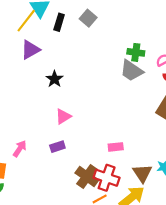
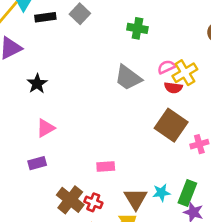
black rectangle: (59, 22) -> (45, 17), turned 63
green cross: (136, 52) -> (137, 28), moved
red cross: (107, 178) -> (93, 202), size x0.6

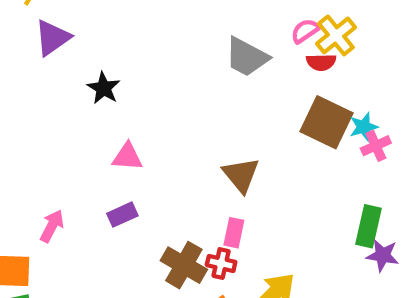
pink triangle: (46, 128) -> (127, 157), turned 42
pink rectangle: (106, 167) -> (234, 233), moved, turned -66
cyan star: (161, 193) -> (364, 127), moved
brown triangle: (136, 199) -> (241, 175), moved

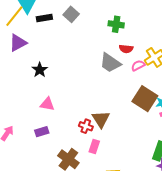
pink semicircle: (305, 31) -> (138, 65), moved
red semicircle: (321, 62) -> (126, 49), moved
red cross: (221, 264) -> (86, 126), moved

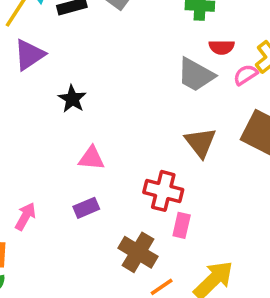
brown triangle: (101, 119) -> (200, 142), moved
red cross: (86, 126) -> (163, 191), size x1.5

